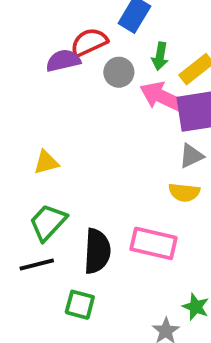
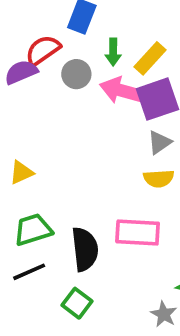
green trapezoid: (48, 222) -> (33, 230), turned 39
green square: (80, 305) -> (77, 303), turned 32

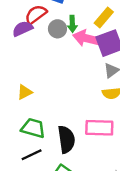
green arrow: (113, 52) -> (72, 24), moved
green trapezoid: (33, 230) -> (33, 128), turned 35

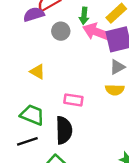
gray circle: (57, 29) -> (61, 31), moved
yellow triangle: (25, 92) -> (37, 72), moved, turned 49
pink rectangle: (99, 128) -> (73, 100), moved, size x0.7

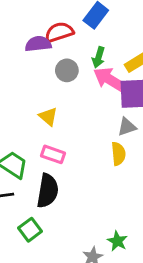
yellow triangle: (37, 72) -> (48, 117), moved
yellow semicircle: (115, 90) -> (118, 154), turned -108
pink rectangle: (73, 100) -> (53, 154), moved

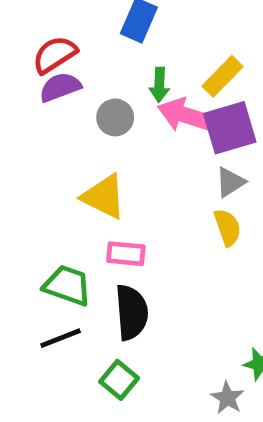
red semicircle: (59, 32) -> (55, 55), moved
yellow triangle: (48, 117) -> (104, 197), size x1.5

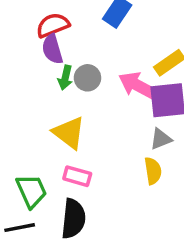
green arrow: (159, 85) -> (65, 78), moved
purple semicircle: (60, 87) -> (52, 49), turned -96
green trapezoid: (67, 285) -> (31, 191), turned 36

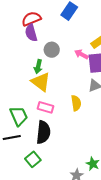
green arrow: (65, 78) -> (38, 67), moved
pink arrow: (138, 86) -> (81, 54), size x0.6
yellow semicircle: (153, 171) -> (76, 103), moved

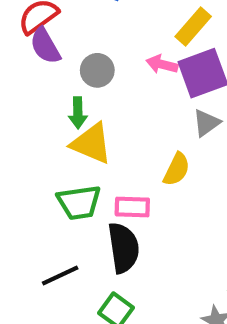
yellow semicircle: (76, 103) -> (177, 169), turned 49
pink rectangle: (46, 107) -> (132, 207), moved
green trapezoid: (19, 116) -> (79, 202), moved, turned 120

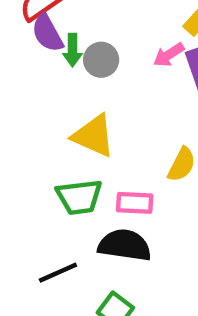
pink arrow: (162, 64) -> (169, 55), turned -48
green arrow: (78, 113) -> (72, 50), moved
black semicircle: (124, 248) -> (125, 245), turned -75

